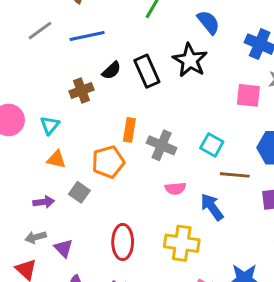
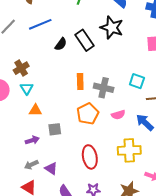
brown cross: (81, 91) -> (21, 68), moved
orange pentagon: (108, 162) -> (88, 114), moved
gray square: (79, 192) -> (55, 129), turned -32

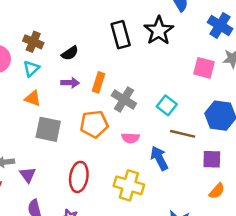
black semicircle: (61, 44) -> (70, 53), moved
brown cross: (21, 68) -> (33, 42), turned 35
gray square: (55, 129) -> (48, 129), size x1.5
purple arrow: (32, 140) -> (70, 83), moved

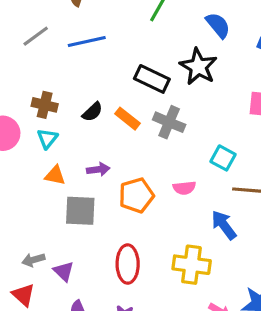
black rectangle: (121, 35) -> (152, 79), turned -40
orange rectangle: (99, 82) -> (128, 119), moved, turned -60
purple arrow: (70, 83) -> (98, 169), moved
gray cross: (124, 99) -> (169, 122), moved
pink semicircle: (130, 138) -> (184, 188), moved

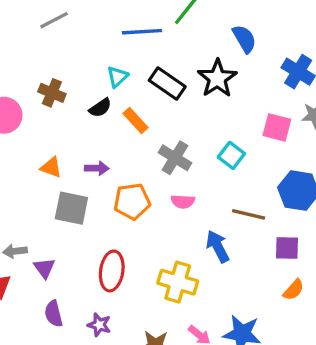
blue line: (87, 41) -> (142, 32), moved
gray cross: (169, 122) -> (175, 158), moved
cyan triangle: (47, 139) -> (117, 77), moved
cyan square: (223, 158) -> (231, 155), moved

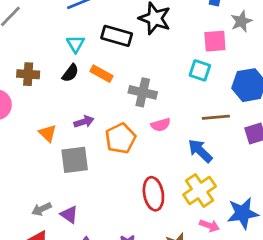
cyan square: (231, 155) -> (200, 70), moved
orange triangle: (51, 167) -> (48, 133), turned 42
red ellipse: (112, 271) -> (153, 194), moved
yellow cross: (178, 282) -> (200, 191), moved, turned -32

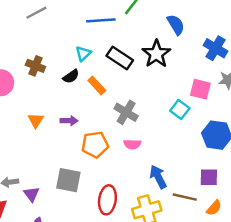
brown line: (216, 117) -> (185, 197), moved
gray square: (75, 160) -> (68, 180), moved

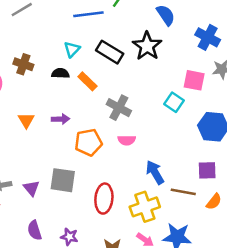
black semicircle: (71, 76) -> (60, 73), turned -140
purple triangle: (32, 194) -> (31, 188), moved

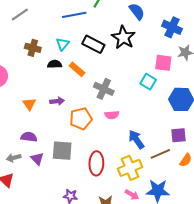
brown cross: (23, 64) -> (33, 48), moved
brown line: (183, 192) -> (160, 154), turned -30
purple semicircle: (34, 230) -> (29, 137), moved, turned 119

